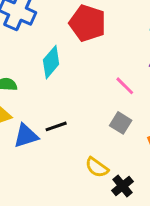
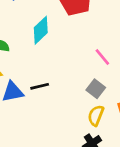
yellow semicircle: (97, 167) -> (96, 116), moved, turned 70

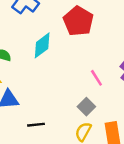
black line: (40, 86) -> (36, 125), moved

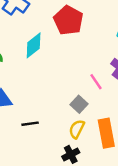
pink line: (96, 78) -> (96, 82), moved

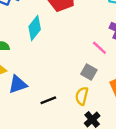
yellow semicircle: (77, 129) -> (82, 96), moved

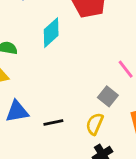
blue triangle: (18, 84) -> (17, 111), moved

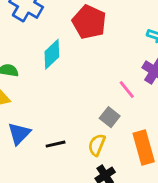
blue triangle: (17, 111) -> (19, 134), turned -35

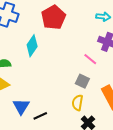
red pentagon: (89, 22) -> (53, 17), turned 30
black line: (56, 144) -> (40, 116), moved

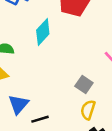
gray square: (82, 81) -> (84, 85), moved

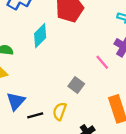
yellow semicircle: (88, 110) -> (60, 111), moved

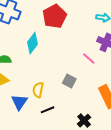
yellow semicircle: (60, 111) -> (38, 90), moved
black line: (35, 115) -> (48, 110), moved

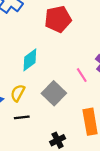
cyan diamond: (33, 43) -> (30, 60), moved
gray square: (69, 81) -> (54, 93), size x1.5

